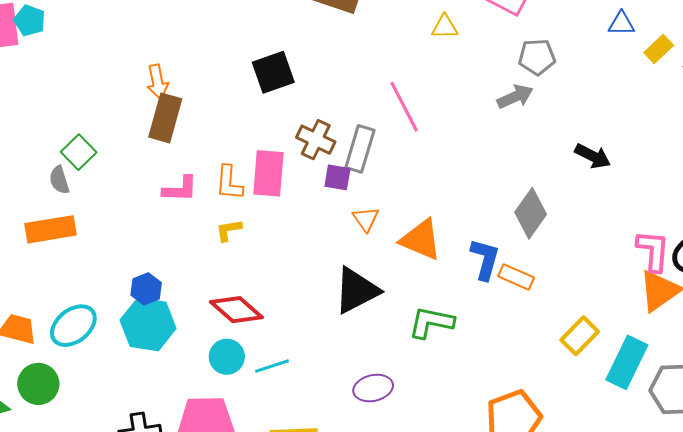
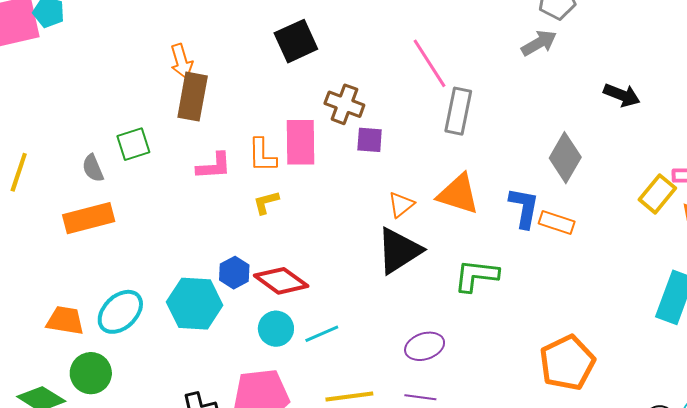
gray rectangle: (360, 149) -> (458, 111), moved
green square: (79, 152) -> (133, 144), moved, turned 32
orange triangle: (366, 219) -> (401, 205), moved, turned 32
blue hexagon: (146, 289) -> (234, 273), moved
yellow rectangle: (580, 336) -> (657, 194), moved

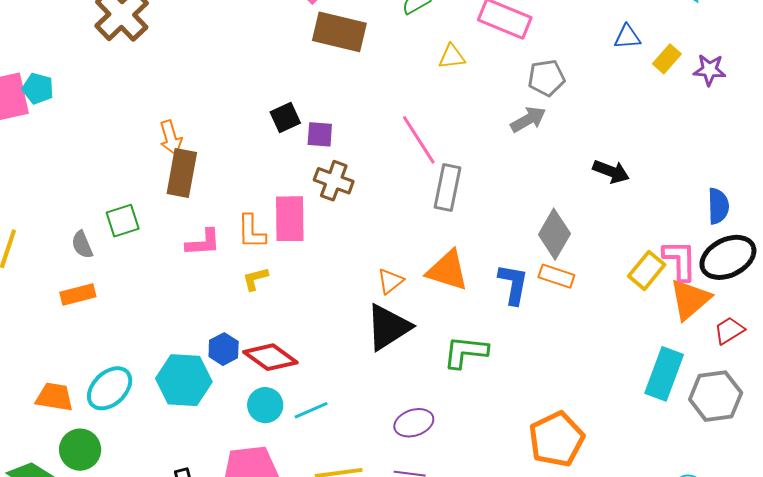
black square: (296, 41) -> (285, 118), size x0.7
purple square: (370, 140) -> (320, 134), moved
orange rectangle: (89, 218) -> (78, 294), size x0.7
orange rectangle: (557, 222) -> (556, 276), moved

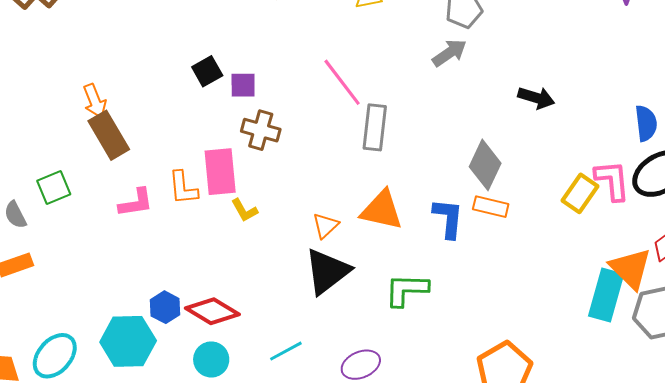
brown rectangle: (182, 173) -> (109, 135), turned -36
yellow L-shape: (255, 279) -> (244, 210), moved, turned -100
orange triangle: (690, 299) -> (631, 268), moved, turned -30
cyan line: (311, 410) -> (286, 351), moved

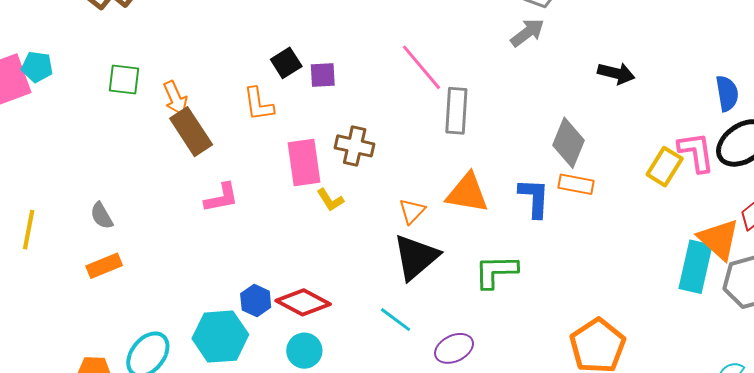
brown cross: (261, 130) -> (355, 146), moved
green square: (54, 188) -> (124, 79), moved, turned 32
orange L-shape: (183, 188) -> (258, 104), moved
cyan line: (286, 351) -> (396, 320), moved, turned 68

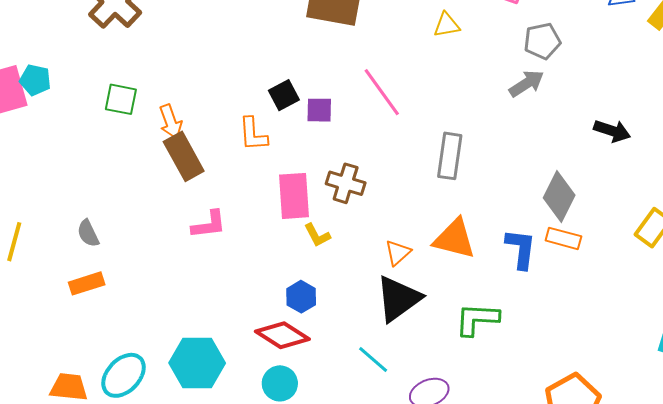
pink line: (421, 67) -> (382, 92), moved
blue hexagon: (256, 301) -> (301, 297), moved

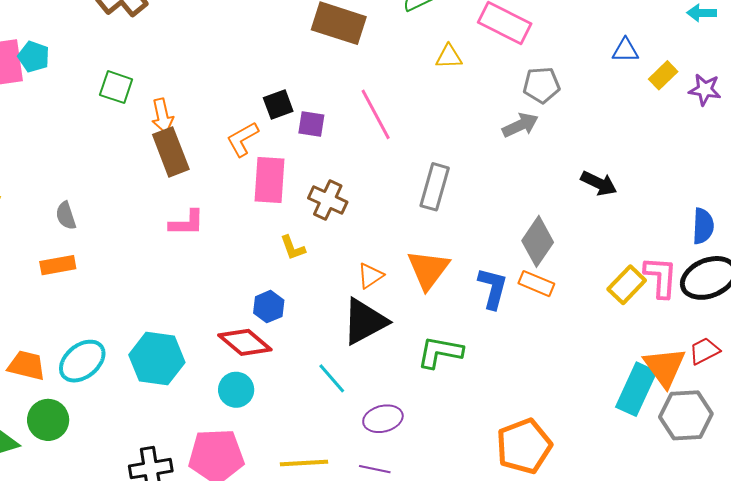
orange L-shape: (253, 134) -> (242, 139), turned 57
pink rectangle: (294, 196) -> (269, 180), moved
orange triangle: (454, 239) -> (428, 270), turned 45

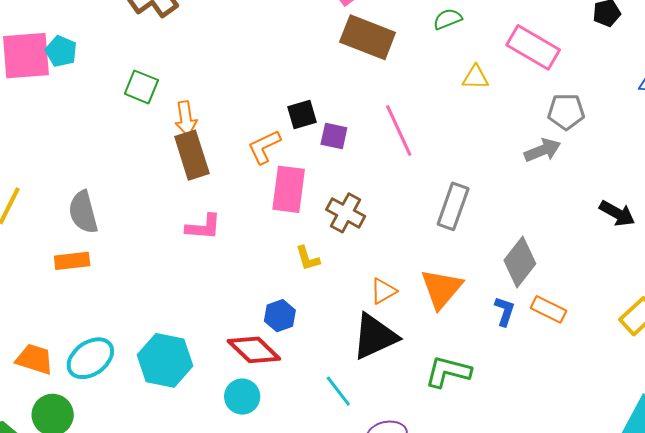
gray semicircle: (66, 216) -> (83, 212), size x1.5
gray diamond: (538, 241) -> (520, 262), moved
blue L-shape: (493, 288) -> (505, 311), size x0.7

